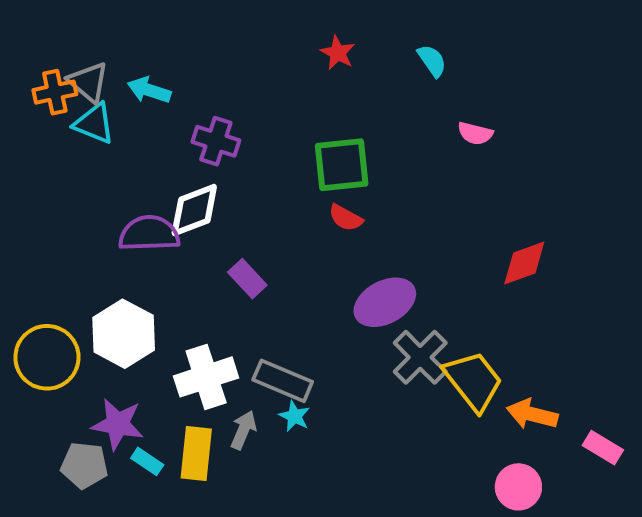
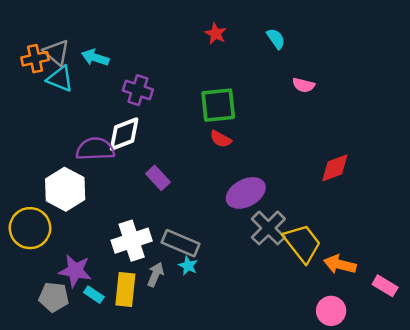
white hexagon: (124, 334) -> (65, 189), moved

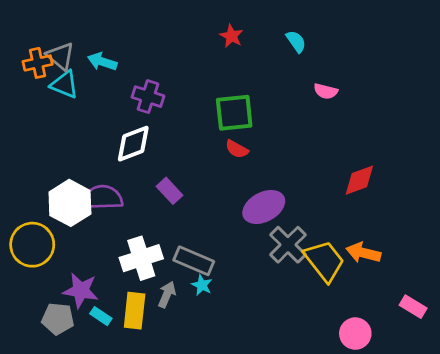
purple semicircle: (95, 149) -> (102, 198), moved
orange arrow: (340, 264) -> (363, 253), moved

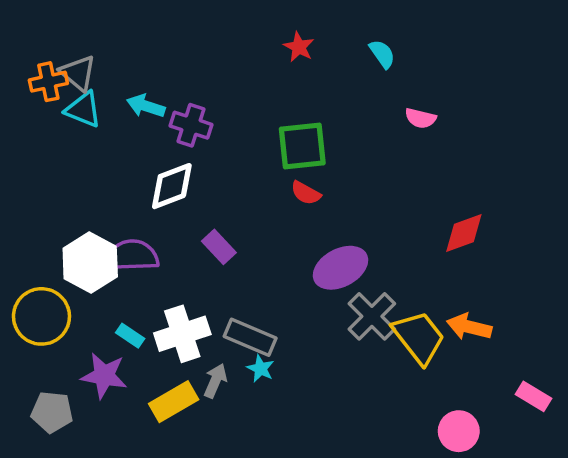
cyan arrow: (102, 62) -> (146, 106), moved
yellow rectangle: (135, 311) -> (174, 402), turned 54
cyan rectangle: (101, 316) -> (130, 336), moved
gray pentagon: (58, 319) -> (52, 412), moved

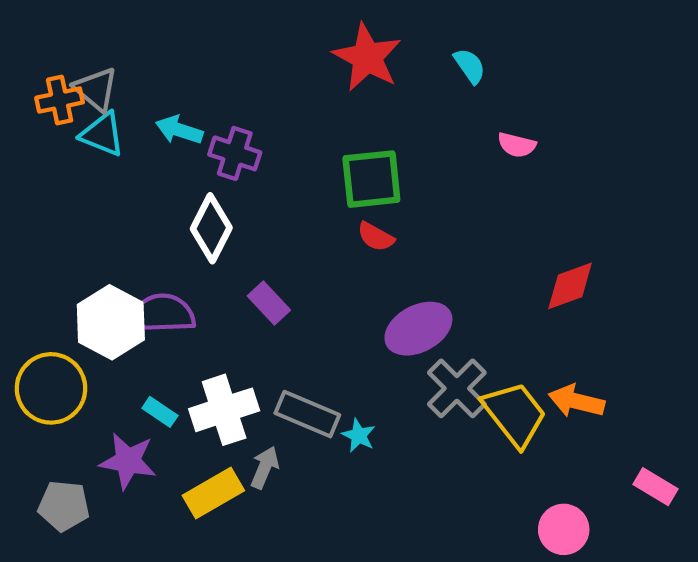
red star: (299, 47) -> (367, 57), size x1.8
white diamond: (172, 186) -> (211, 228), turned -42
cyan star: (261, 369) -> (359, 435), moved

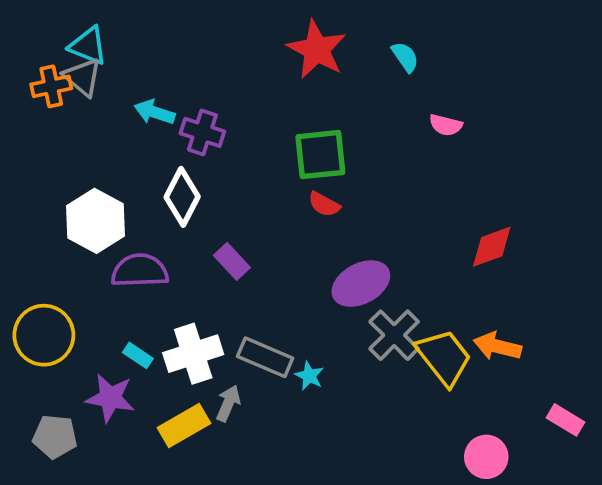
cyan triangle: (102, 134) -> (88, 46), moved
white hexagon: (111, 322) -> (95, 221), moved

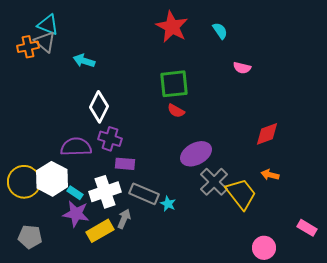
purple cross: (202, 132) -> (110, 139), moved
white hexagon: (95, 221) -> (52, 179), moved
purple rectangle: (232, 261) -> (125, 164), moved, turned -42
orange arrow: (497, 346) -> (270, 175), moved, size x0.7
purple star: (110, 398) -> (76, 214), moved

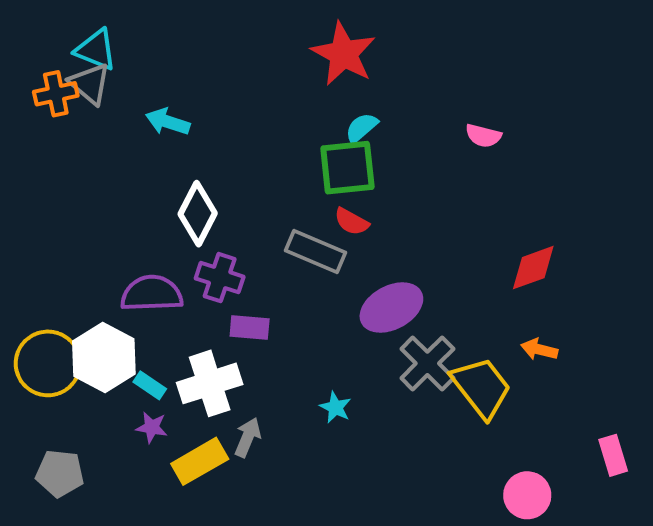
cyan semicircle: (220, 31) -> (361, 128), moved, turned -96
gray rectangle: (144, 194) -> (316, 252), moved
purple star: (76, 214) -> (152, 427), size x0.6
pink rectangle: (307, 228) -> (613, 455), turned 42

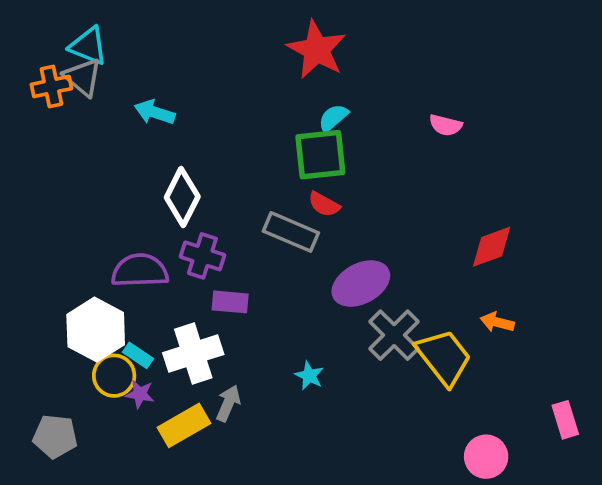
yellow circle: (48, 363) -> (114, 376), moved, size x0.7

